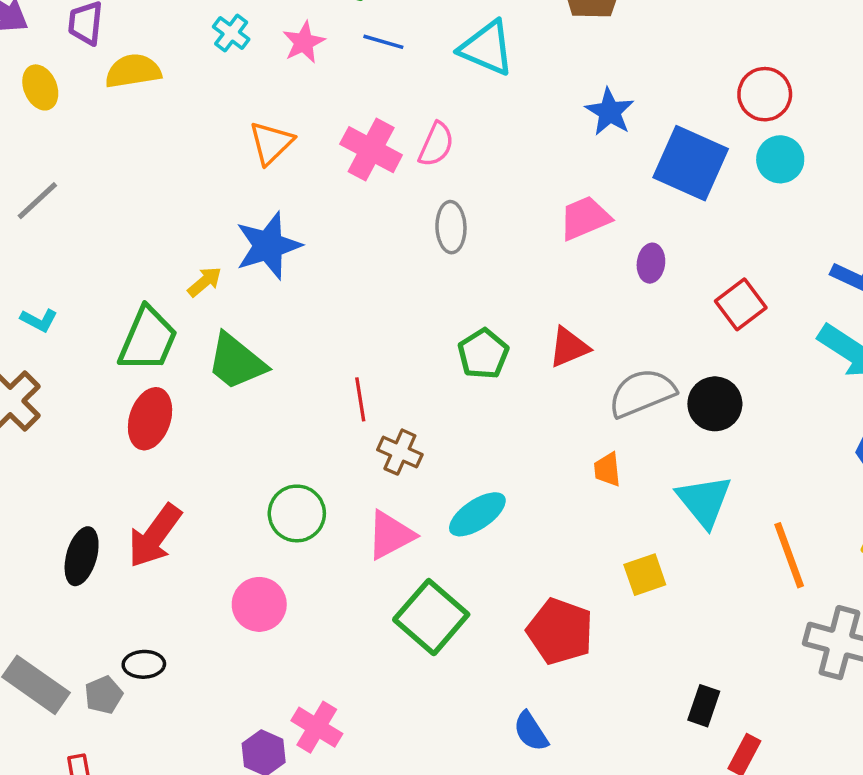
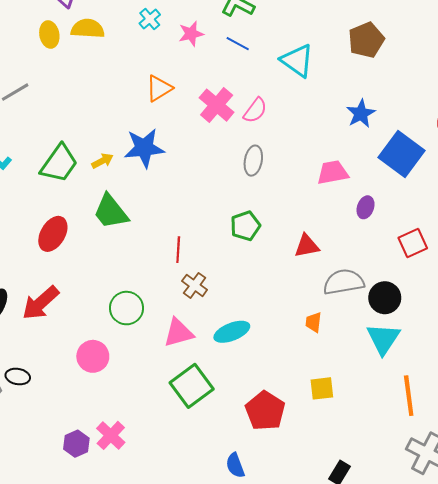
yellow ellipse: (40, 87) -> (49, 35), moved
green trapezoid: (148, 339) -> (59, 163), moved
green pentagon: (483, 354) -> (245, 226), moved
cyan triangle: (704, 501) -> (383, 339), moved

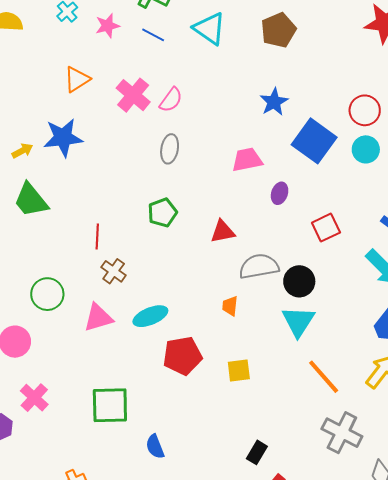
cyan triangle: (297, 61) -> (209, 29), moved
green square: (192, 386) -> (110, 405), moved, turned 36
orange line: (409, 396) -> (324, 377), turned -33
red pentagon: (265, 411) -> (182, 356), moved, turned 30
pink cross: (111, 435) -> (34, 398), moved

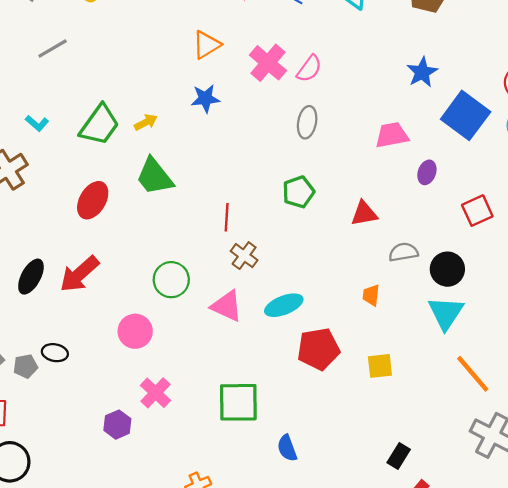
blue star: (63, 138) -> (205, 98), moved, size x0.7
gray semicircle: (259, 266) -> (403, 252), size x0.7
pink triangle: (98, 318) -> (227, 306), turned 40

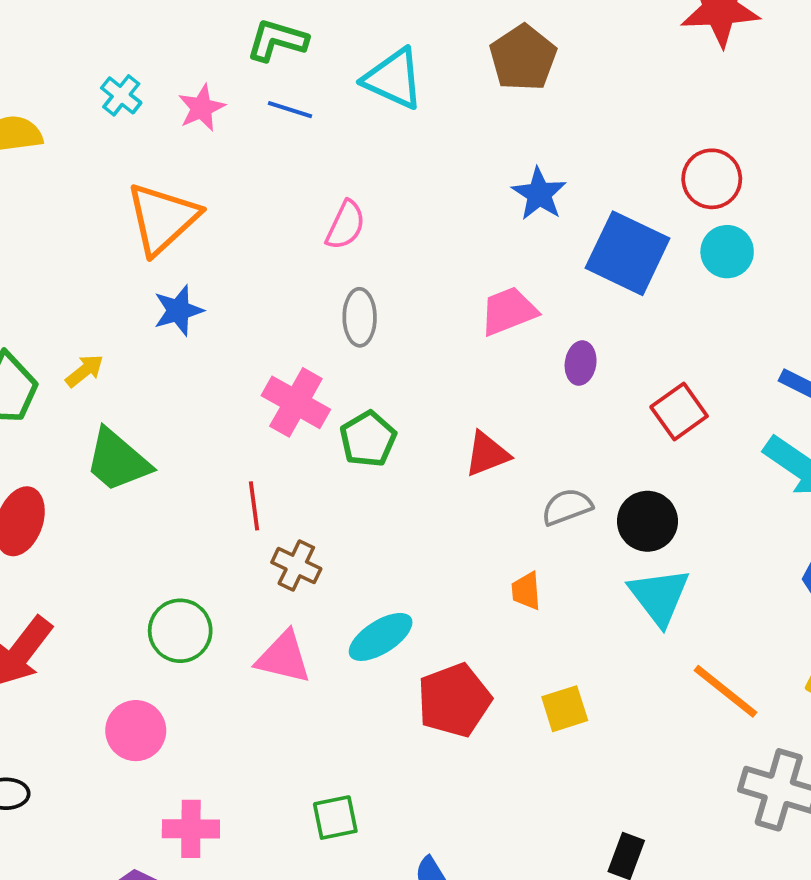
orange triangle: (206, 45) -> (162, 219), size x1.5
pink cross: (268, 63) -> (296, 402), moved
pink cross: (156, 393) -> (191, 829), turned -32
green square: (238, 402) -> (335, 818), size x0.6

